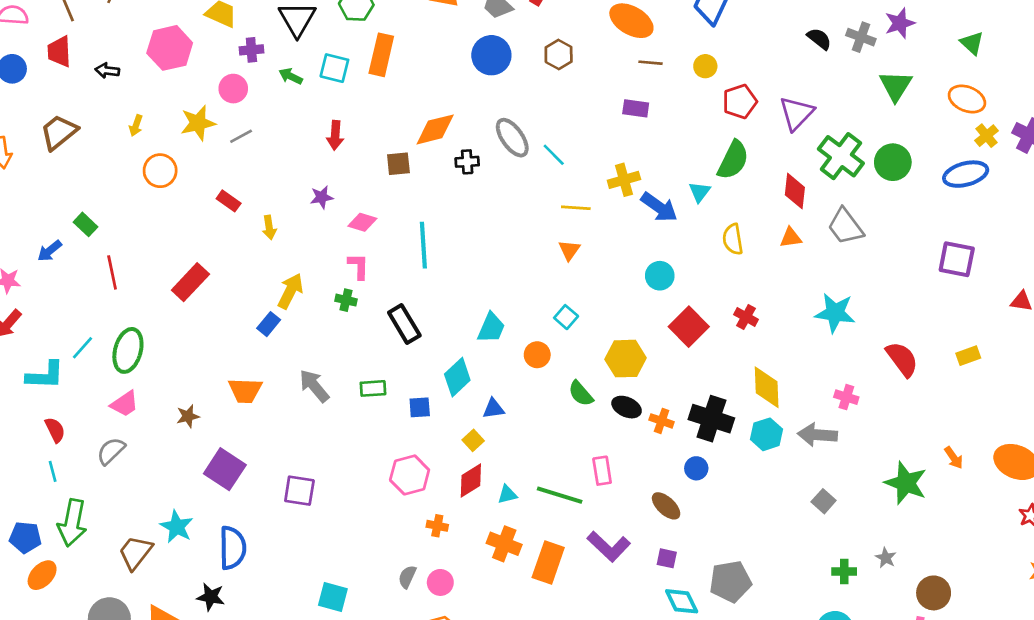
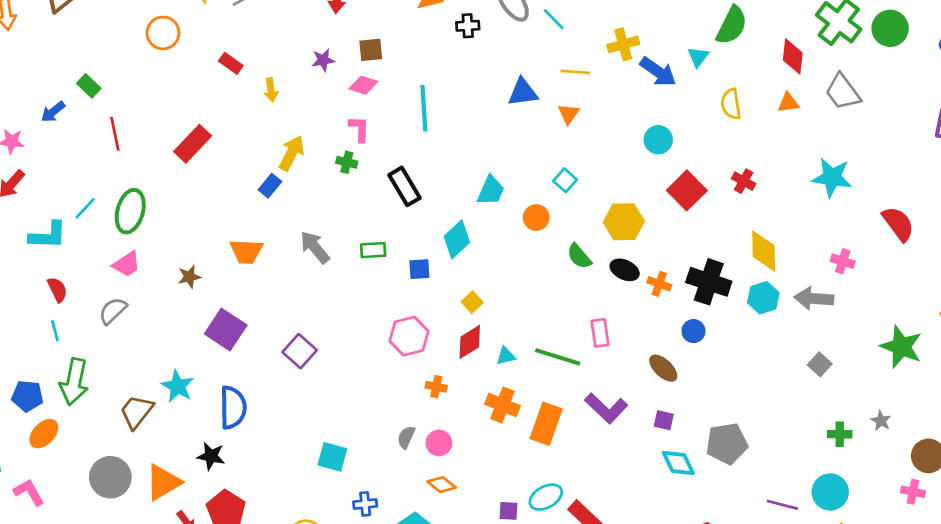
brown square: (398, 164) -> (371, 50), moved
blue triangle: (493, 409) -> (523, 92), moved, size x1.4
purple square: (299, 491) -> (300, 351), turned 32

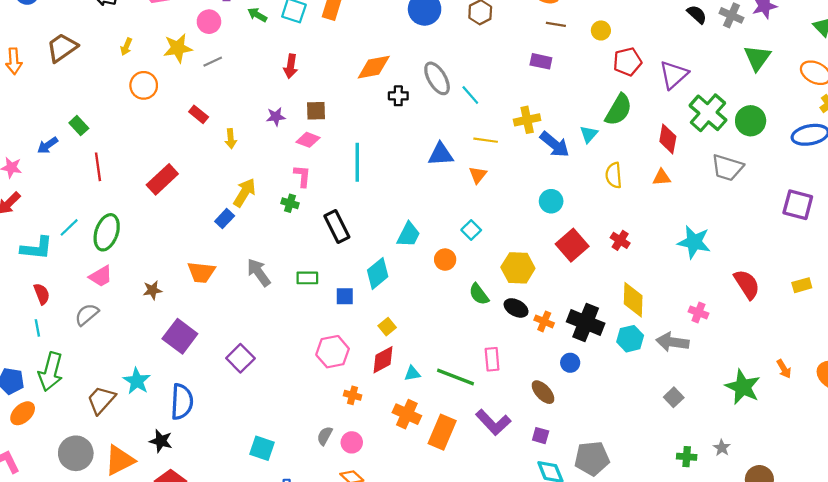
gray trapezoid: (843, 92) -> (727, 168), moved, turned -40

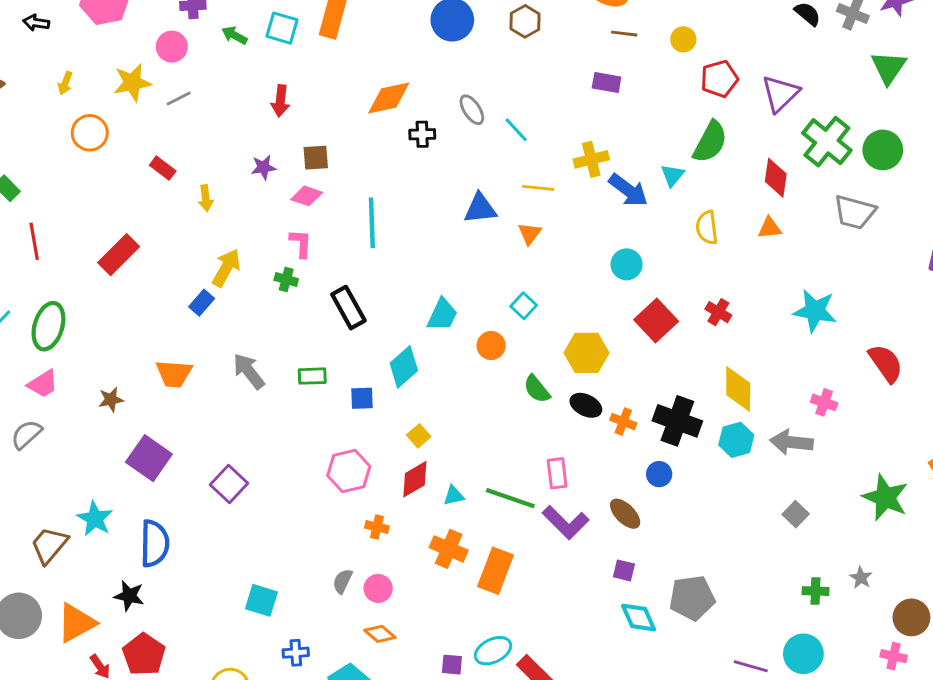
gray ellipse: (437, 78) -> (472, 110), size x0.7
purple L-shape: (493, 422) -> (566, 522), moved

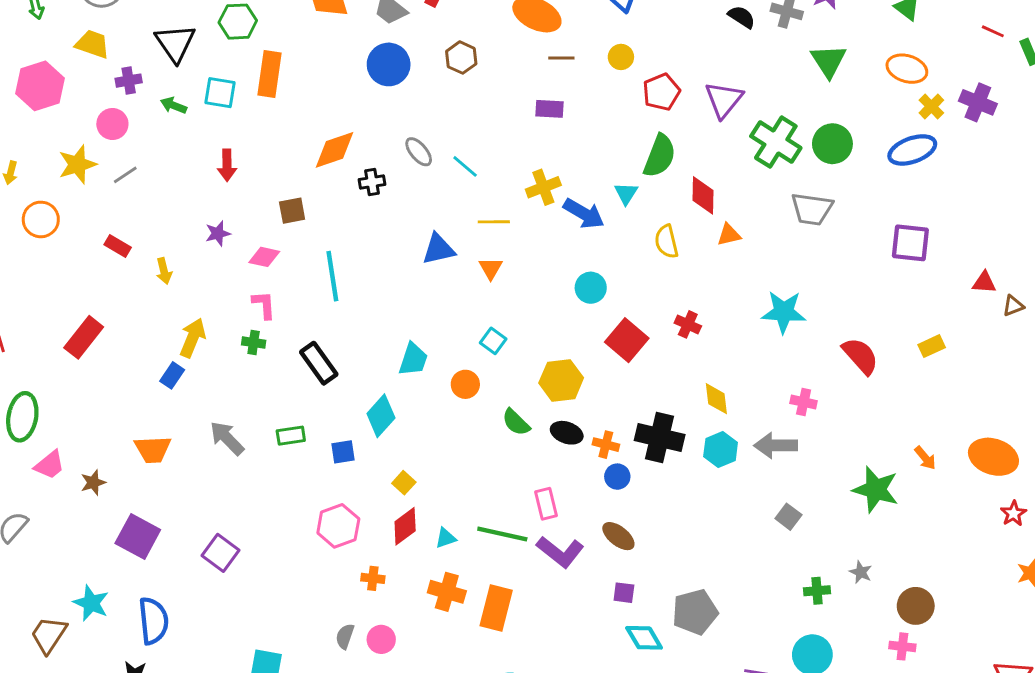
brown square: (316, 158) -> (292, 211), moved
red diamond: (776, 178) -> (703, 195), moved
pink trapezoid: (43, 384) -> (50, 465), moved
yellow diamond: (738, 389) -> (716, 399), size x0.7
blue circle: (659, 474) -> (617, 477), moved

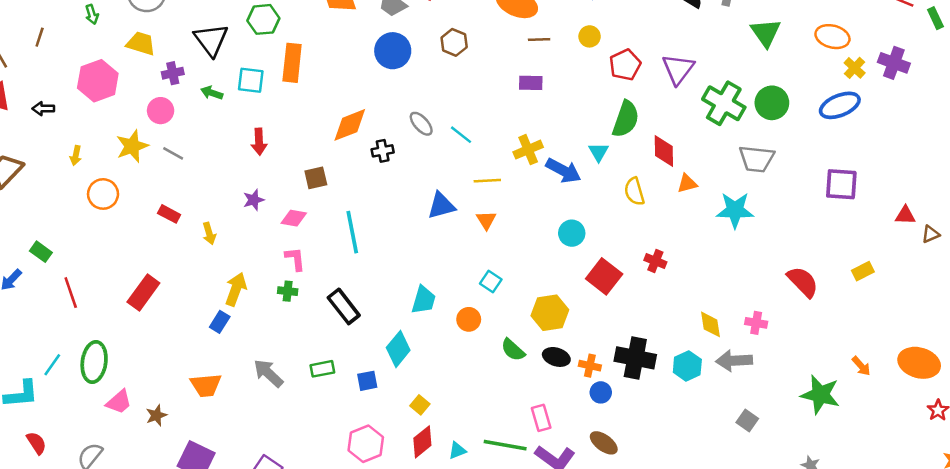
gray line: (125, 175) -> (173, 153), turned 65
cyan star: (784, 312) -> (735, 210), moved
yellow diamond: (716, 399) -> (711, 324), moved

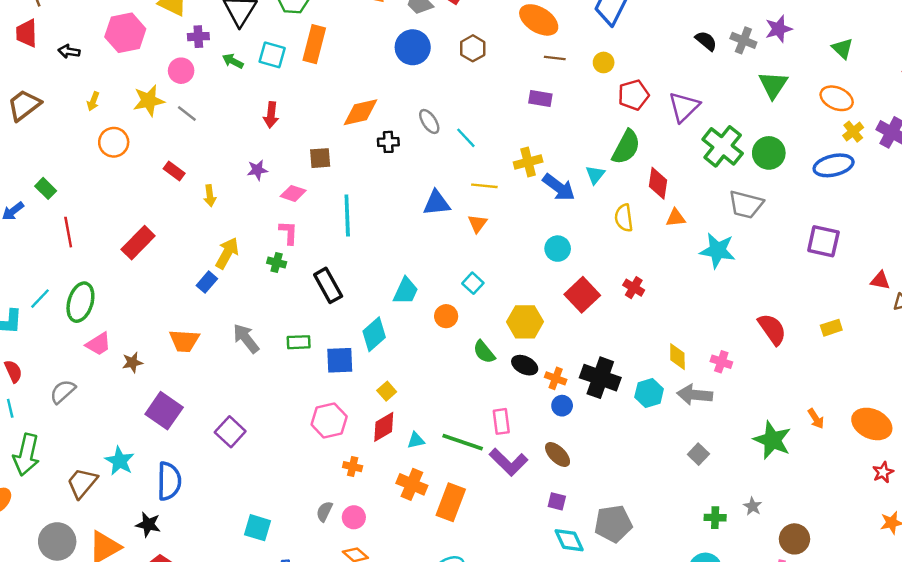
blue square: (367, 381) -> (340, 360), size x1.4

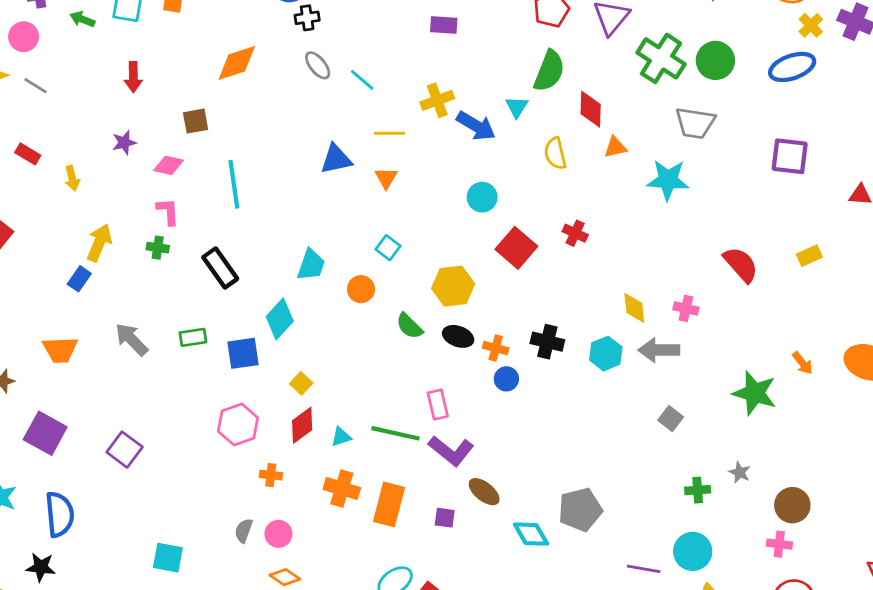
black cross: (388, 142) -> (307, 18), moved
black cross: (600, 378) -> (547, 342), size x0.7
brown ellipse: (558, 455) -> (484, 492), moved
purple square: (557, 501) -> (445, 518), moved

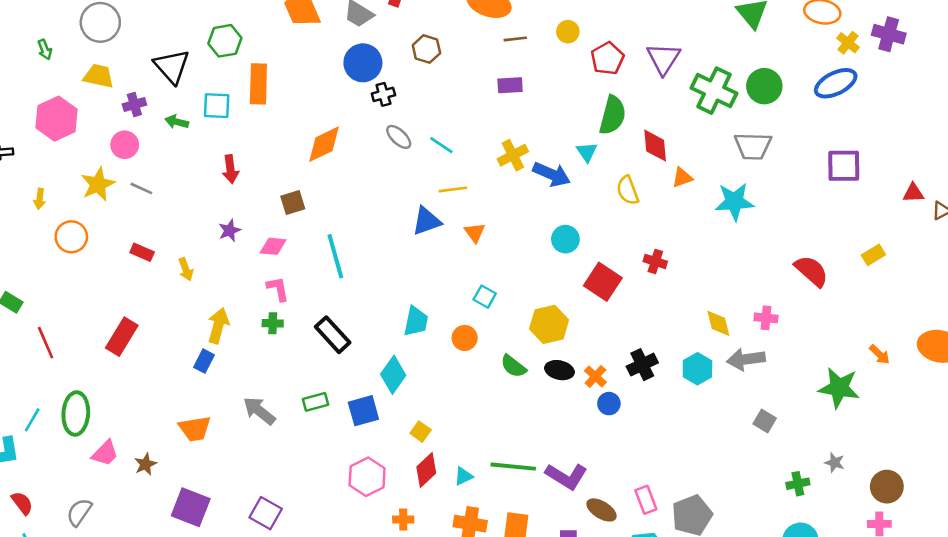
yellow line: (389, 133) -> (453, 189), moved
black cross: (547, 342) -> (642, 365), turned -32
orange cross: (496, 348) -> (595, 376), turned 35
pink rectangle: (438, 405) -> (646, 500), moved

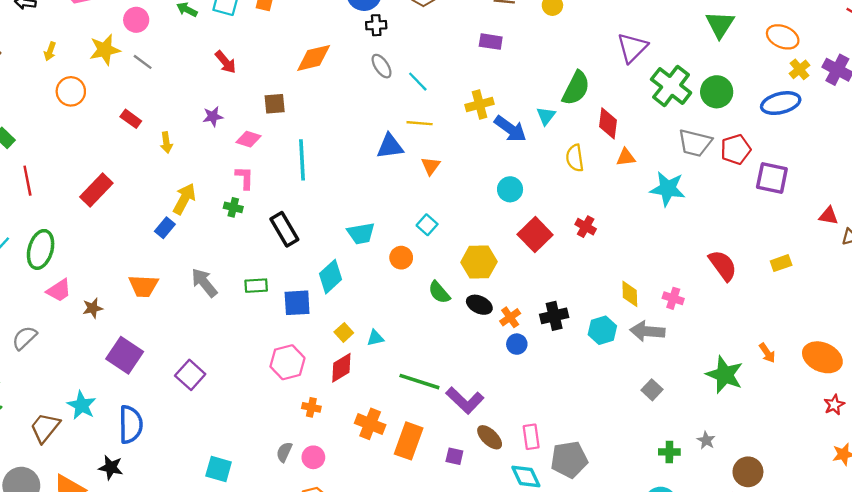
red pentagon: (607, 58) -> (736, 149), moved
red arrow: (230, 169) -> (226, 62), turned -45
cyan trapezoid: (416, 321) -> (361, 233), turned 56
cyan triangle: (463, 476) -> (375, 338), moved

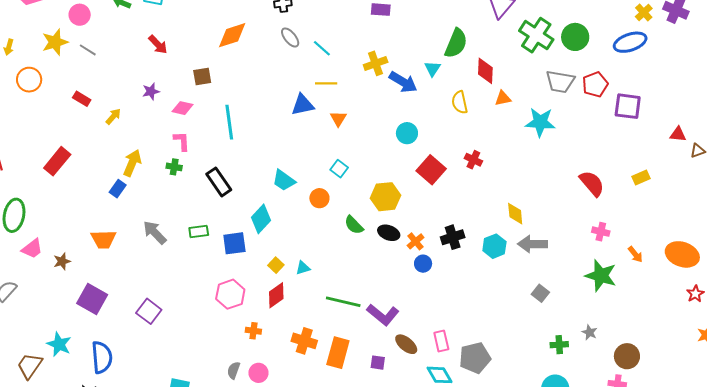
yellow arrow: (166, 143) -> (113, 117), turned -126
cyan trapezoid: (361, 233) -> (284, 180), turned 50
pink cross: (673, 298) -> (601, 232), moved

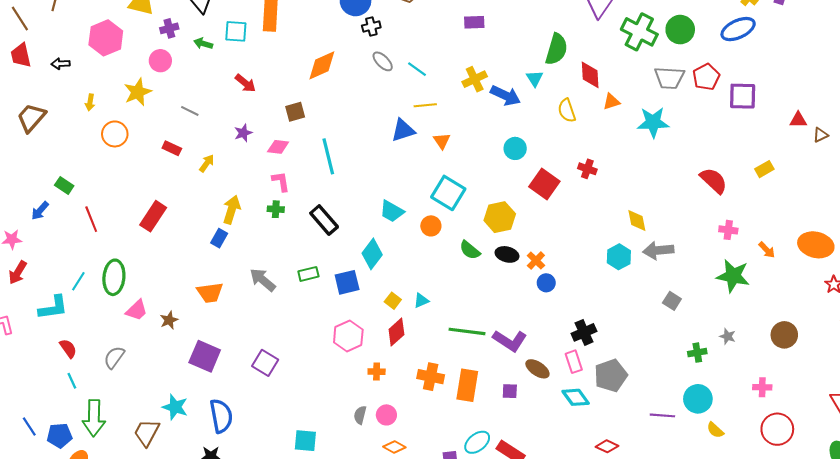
gray line: (88, 50) -> (190, 111), moved
cyan square: (339, 169) -> (448, 193), size x1.8
black cross: (453, 237) -> (584, 332), moved
brown circle: (627, 356) -> (784, 335), moved

